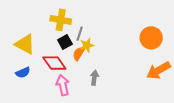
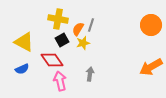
gray line: (80, 34) -> (91, 25), moved
orange circle: (151, 38) -> (151, 25), moved
orange semicircle: (79, 54) -> (78, 29), moved

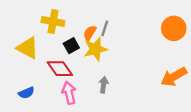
yellow cross: (58, 19) -> (53, 21), moved
yellow star: (83, 43) -> (96, 49), size x1.5
blue semicircle: (22, 69) -> (26, 93), moved

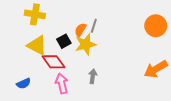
yellow cross: (53, 21) -> (35, 14), moved
yellow triangle: (28, 48) -> (37, 45), moved

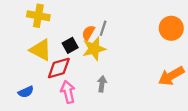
red diamond: (53, 62) -> (59, 68), turned -70

